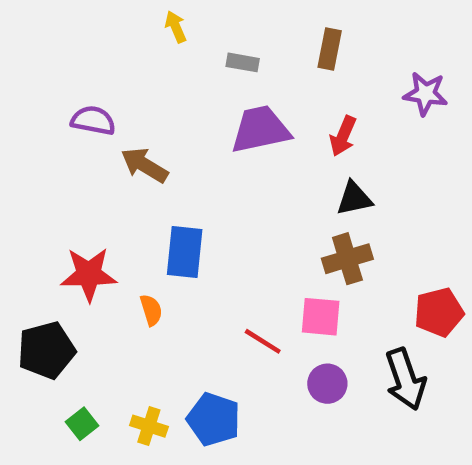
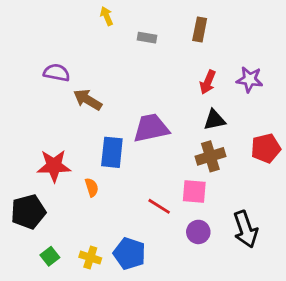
purple star: (426, 94) -> (250, 79), moved
purple trapezoid: (260, 129) -> (151, 128), moved
red pentagon: (439, 312) -> (266, 148), moved

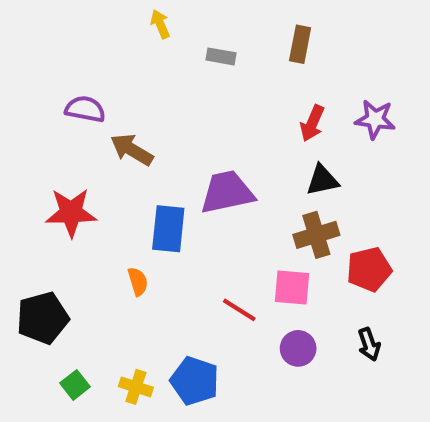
red pentagon: (266, 148) -> (369, 269), moved
red star: (54, 166) -> (71, 213), moved
black arrow: (246, 229) -> (369, 344), size x0.6

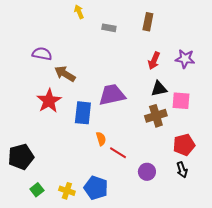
red star: (71, 213) -> (49, 101), moved, turned -30
red pentagon: (369, 269) -> (184, 145), moved
orange semicircle: (138, 281) -> (101, 139), moved
pink square: (292, 288) -> (181, 101), moved

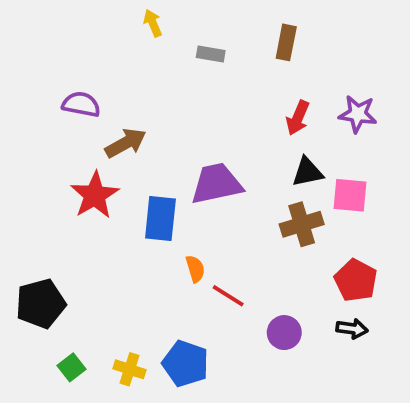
brown arrow: (65, 74) -> (126, 143), turned 120
red pentagon: (184, 145) -> (356, 280), turned -30
black arrow: (182, 170) -> (352, 329), turned -63

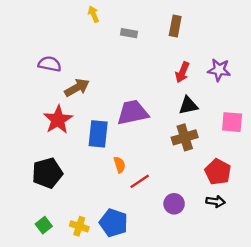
pink square: (350, 195) -> (232, 122), moved
red line: (228, 296) -> (140, 181), turned -66
black pentagon: (41, 304) -> (47, 173), moved

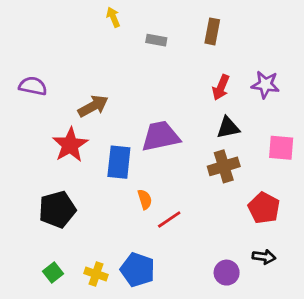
purple semicircle: (50, 64) -> (33, 86), moved
black arrow: (216, 201) -> (264, 257), moved
purple circle: (174, 204) -> (227, 273), moved

